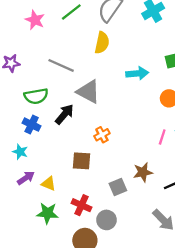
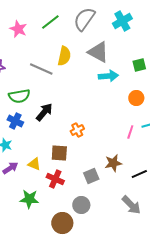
yellow semicircle: (102, 43) -> (64, 56), moved
gray triangle: (88, 92) -> (98, 52), moved
yellow triangle: (49, 184) -> (34, 164), moved
red cross: (82, 205) -> (55, 179), moved

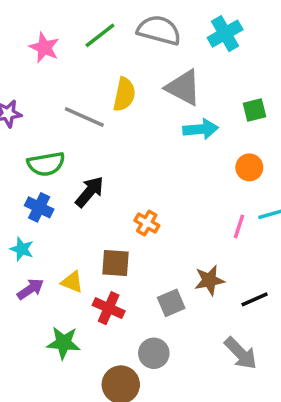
gray semicircle: (84, 19) -> (159, 30), turned 70
orange cross: (77, 130) -> (147, 223), turned -32

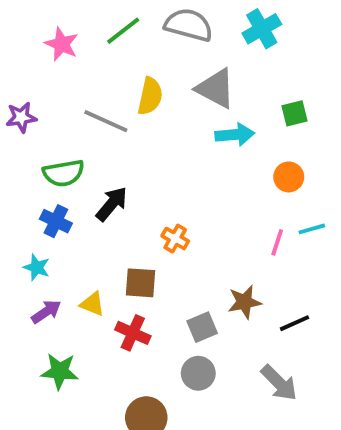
green star: (63, 343) -> (60, 371), moved
gray circle: (154, 353) -> (198, 373), moved

